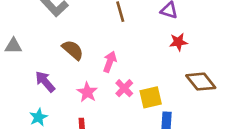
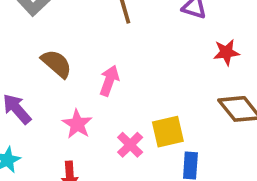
red star: (178, 42) -> (226, 52), moved
pink cross: (124, 88) -> (130, 145), moved

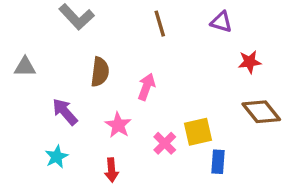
brown semicircle: (56, 64) -> (100, 72), turned 56

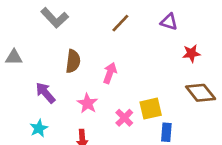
brown line: (160, 24) -> (120, 23), turned 60

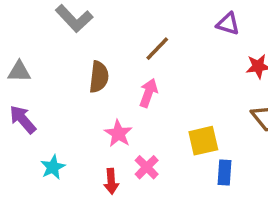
brown line: (120, 23) -> (157, 49), moved
purple arrow: (45, 93) -> (23, 119), moved
pink cross: (124, 118) -> (147, 167), moved

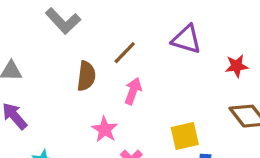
purple triangle: (228, 24) -> (186, 39), moved, size x1.4
brown line: (157, 49) -> (125, 53), moved

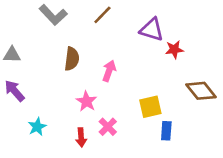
brown line: (125, 53) -> (102, 15), moved
red star: (237, 66) -> (174, 49), moved

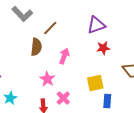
brown line: (102, 15) -> (50, 28), moved
purple triangle: (152, 30) -> (96, 25), turned -36
red star: (174, 49) -> (103, 48), moved

